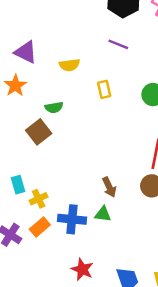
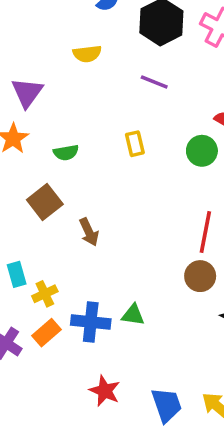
purple triangle: (26, 52) -> (27, 93), turned 40
yellow semicircle: (69, 65) -> (87, 54), moved
green semicircle: (54, 107) -> (66, 153), moved
brown arrow: (109, 187) -> (89, 232), moved

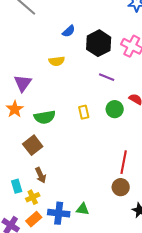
purple line: (154, 82) -> (107, 77), moved
green circle: (202, 151) -> (115, 109), moved
green semicircle: (66, 153) -> (45, 117), size x1.5
brown arrow: (89, 232) -> (41, 175), moved

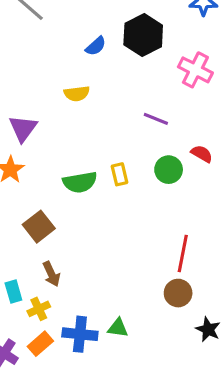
black hexagon: (99, 43) -> (143, 35), moved
green semicircle: (45, 117) -> (80, 182), moved

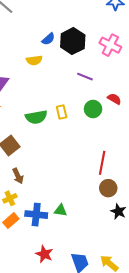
black hexagon: (143, 35) -> (73, 41), moved
blue semicircle: (96, 46) -> (48, 39), moved
brown circle: (178, 293) -> (108, 188), moved

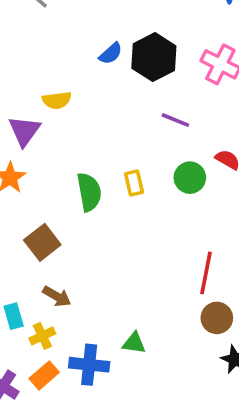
yellow semicircle: (34, 60) -> (57, 100), moved
green semicircle: (36, 117) -> (89, 192), turned -90
brown arrow: (18, 176) -> (57, 296), turned -35
green triangle: (61, 210) -> (134, 343), moved

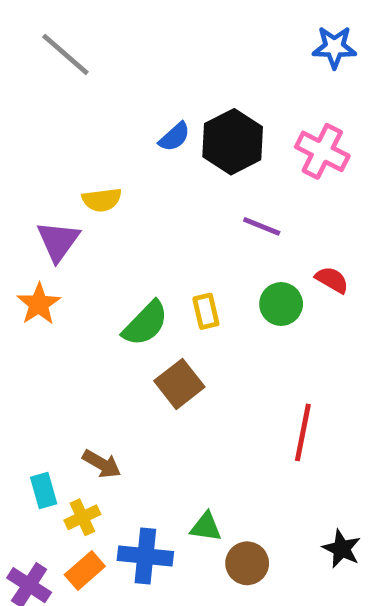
green semicircle: (89, 192) -> (145, 323), turned 54
brown square: (42, 242) -> (179, 384), moved
brown circle: (217, 318) -> (247, 563), moved

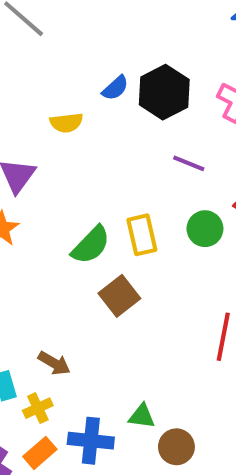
yellow semicircle: (102, 200) -> (66, 123), moved
yellow rectangle: (206, 311) -> (142, 235), size x1.4

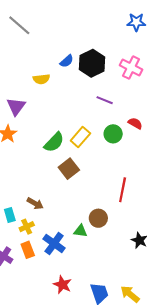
yellow rectangle: (142, 235) -> (80, 137), turned 54
blue cross: (91, 441) -> (54, 244), turned 30
brown circle: (176, 447) -> (98, 218), moved
orange rectangle: (40, 453) -> (28, 250), turned -70

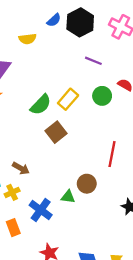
orange rectangle: (28, 250) -> (13, 228), moved

